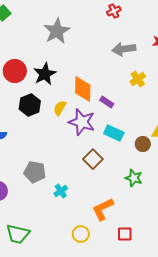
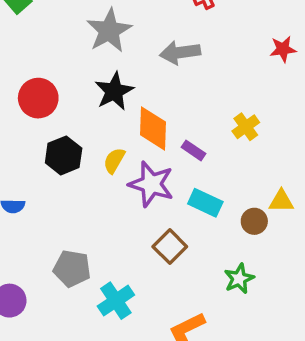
gray arrow: (124, 49) -> (180, 52), moved
black star: (45, 74) -> (114, 91), moved
yellow cross: (138, 79) -> (246, 127), moved
green star: (134, 178) -> (239, 279), turned 30
cyan cross: (61, 191) -> (116, 301), size x1.5

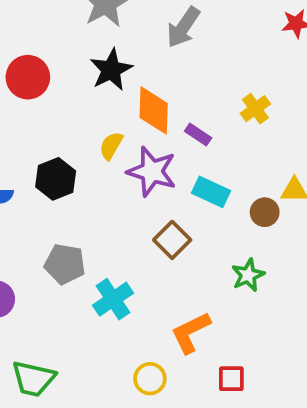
gray arrow: (180, 52) -> (183, 27), turned -48
black hexagon: (64, 155) -> (56, 179), moved

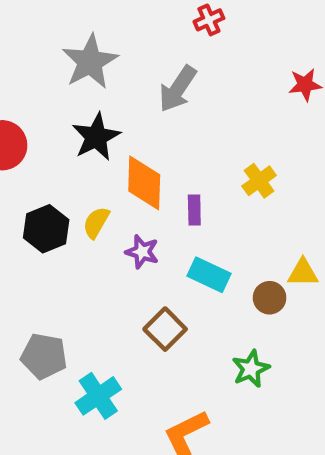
purple rectangle: (198, 135) -> (194, 210), turned 55
purple star: (152, 171) -> (142, 252), size x0.6
black hexagon: (56, 179) -> (46, 229), moved

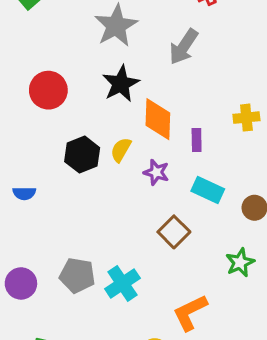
yellow cross: (259, 181) -> (246, 118), turned 30
gray pentagon: (44, 356) -> (77, 275), moved

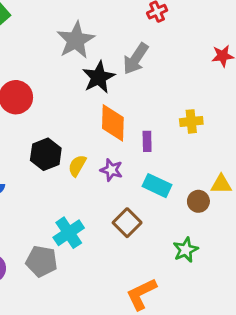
black star: (121, 84) -> (99, 77), moved
yellow semicircle: (121, 150) -> (77, 166), moved
cyan cross: (122, 283) -> (69, 233), moved

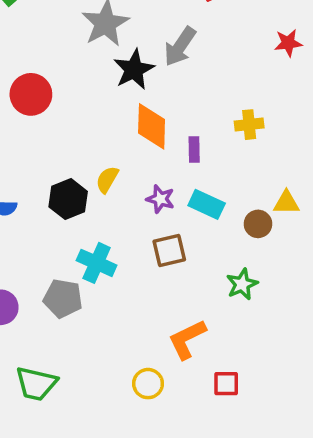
black hexagon: (46, 154) -> (68, 199), moved
purple star: (111, 170) -> (160, 199), moved
brown square: (127, 223) -> (169, 251), turned 32
cyan cross: (69, 233) -> (97, 263), turned -32

